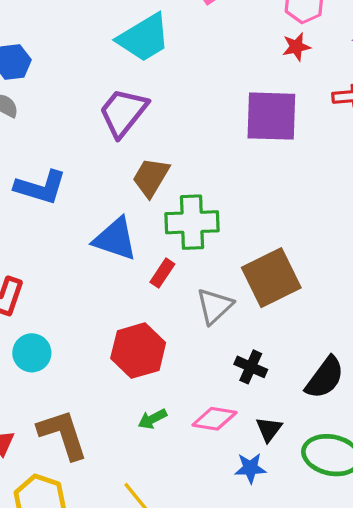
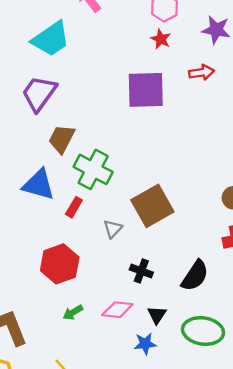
red star: (296, 47) -> (161, 39), turned -30
green cross: (192, 222) -> (93, 169), turned 33
gray triangle: (214, 306) -> (113, 229), size x0.7

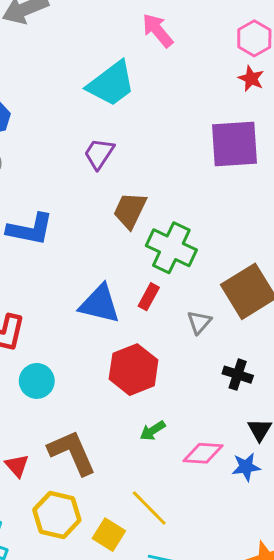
purple trapezoid: (39, 93) -> (99, 154), size x0.7
blue triangle: (39, 185) -> (100, 304), moved
pink diamond: (117, 310) -> (203, 453), moved

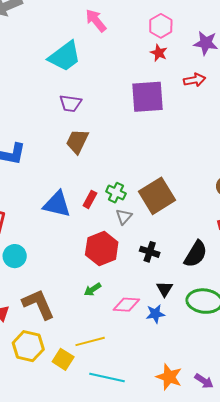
purple trapezoid: (99, 154) -> (70, 103), moved, turned -115
green cross: (171, 248) -> (116, 193), moved, size x0.6
red hexagon: (134, 370) -> (102, 249), moved
yellow line: (149, 508) -> (90, 341), turned -60

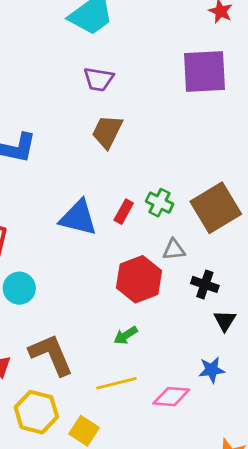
gray triangle: (124, 217) -> (174, 250), moved, turned 42
black triangle: (164, 289) -> (225, 321), moved
pink diamond: (126, 305) -> (171, 397), moved
yellow line: (90, 341) -> (117, 383), moved

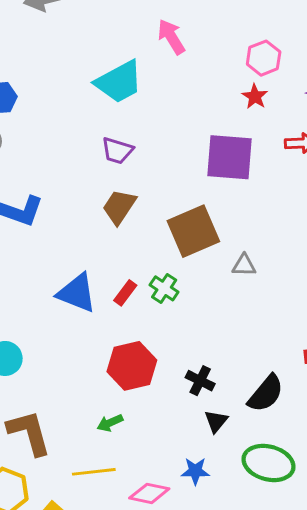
brown square: (216, 208) -> (193, 231), moved
gray triangle: (174, 250) -> (244, 265), moved

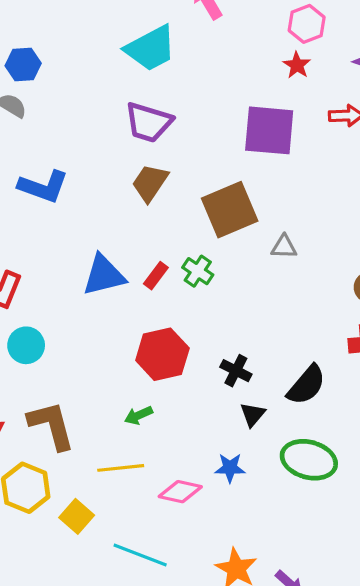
purple trapezoid: (117, 151) -> (148, 122), size x1.4
blue triangle: (77, 293) -> (104, 275), turned -36

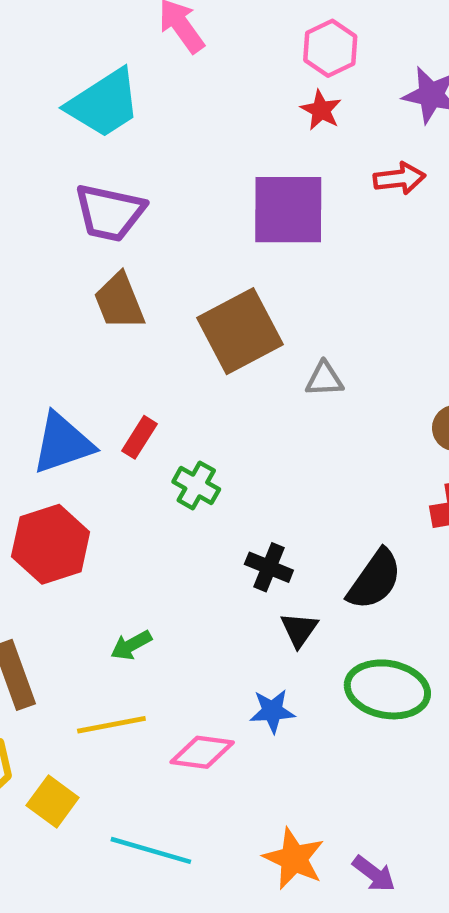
brown trapezoid: (150, 183) -> (119, 301), turned -51
green cross: (198, 271) -> (196, 485), moved
red hexagon: (162, 354) -> (51, 544), moved

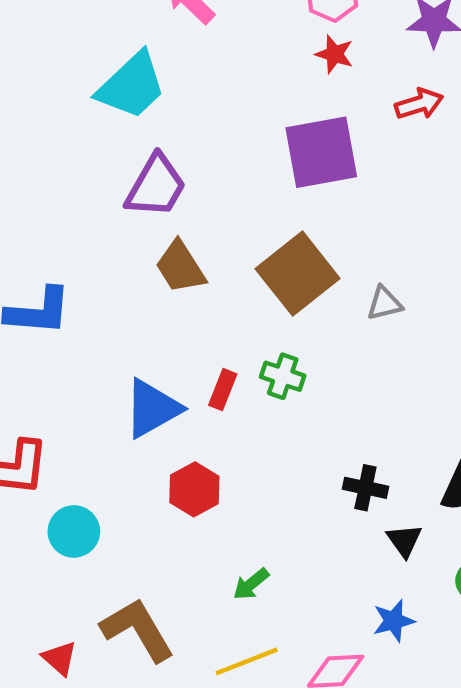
purple trapezoid: (110, 213) -> (156, 186), turned -62
green cross: (196, 485) -> (283, 376), moved
red hexagon: (51, 544) -> (194, 489), moved, size x0.7

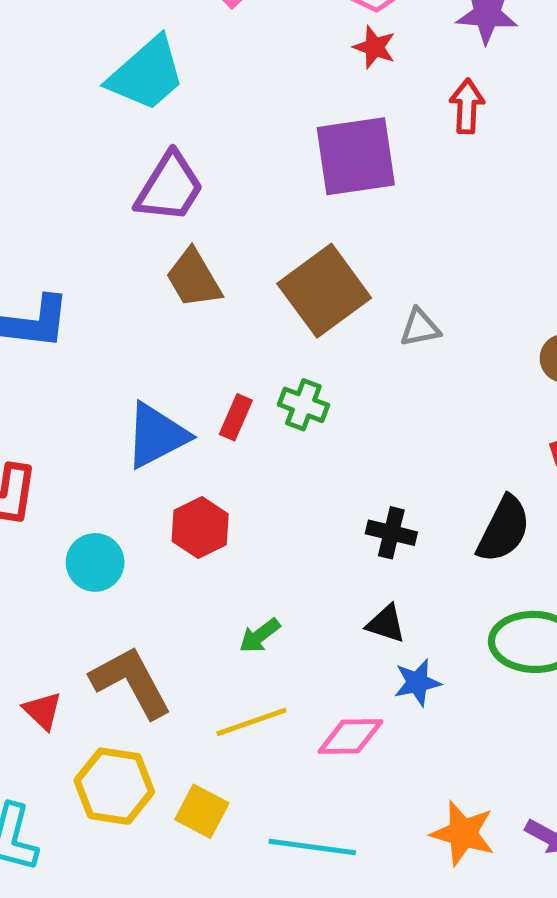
red arrow: (419, 104) -> (467, 106), turned -72
cyan circle: (74, 531) -> (95, 562), moved
black triangle: (404, 541) -> (386, 624), moved, turned -39

